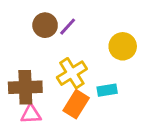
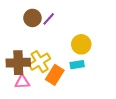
yellow circle: (123, 46) -> (81, 44), moved
yellow cross: (72, 73) -> (40, 62), moved

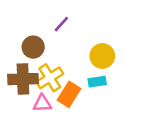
brown circle: (32, 18) -> (33, 47), moved
pink triangle: (22, 82) -> (42, 103), moved

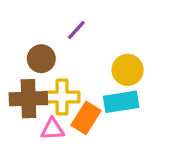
yellow cross: (50, 78) -> (62, 97), turned 32
cyan rectangle: (97, 82) -> (121, 102), size x1.5

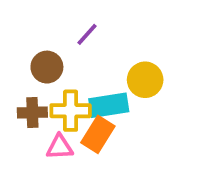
brown cross: (28, 99) -> (32, 113), size x0.7
cyan rectangle: (121, 102) -> (109, 105), moved

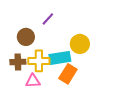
orange rectangle: (98, 134) -> (68, 74), moved

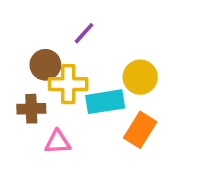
yellow cross: (39, 61) -> (68, 84), moved
orange rectangle: (68, 74) -> (140, 130), moved

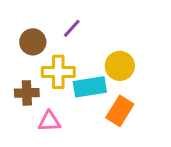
brown circle: (45, 65) -> (33, 42), moved

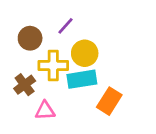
yellow circle: (120, 66) -> (85, 53), moved
brown cross: (27, 93) -> (25, 85), turned -35

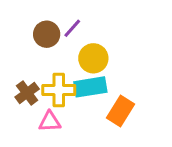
brown circle: (30, 38) -> (47, 34), moved
yellow cross: (53, 66) -> (59, 90), moved

